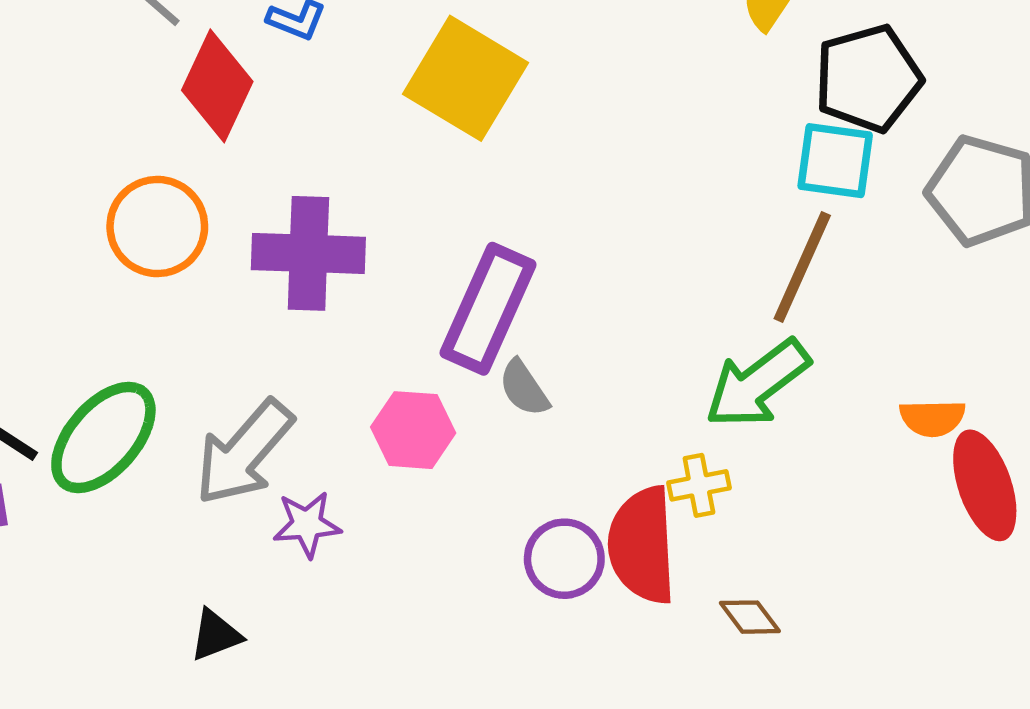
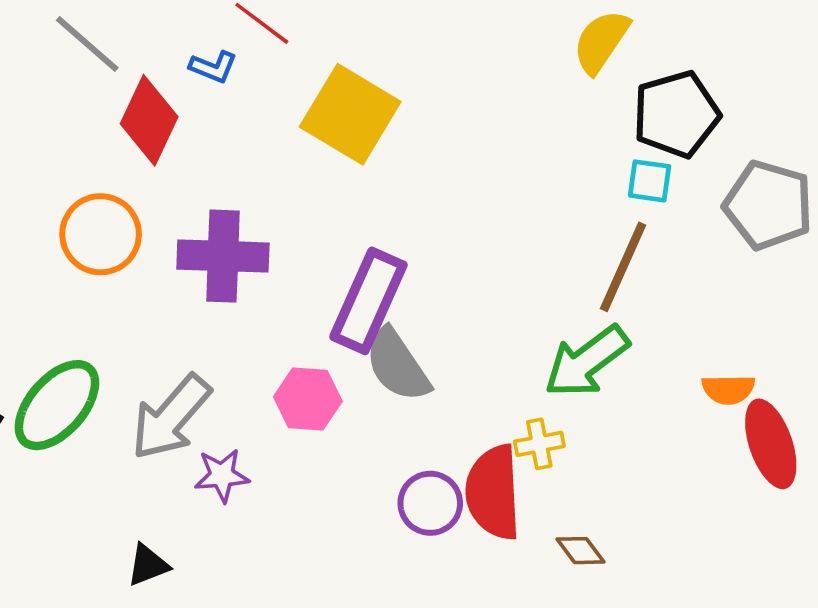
cyan square: (835, 161) -> (650, 181), size x0.7
gray semicircle: (524, 388) -> (397, 365), size x1.6

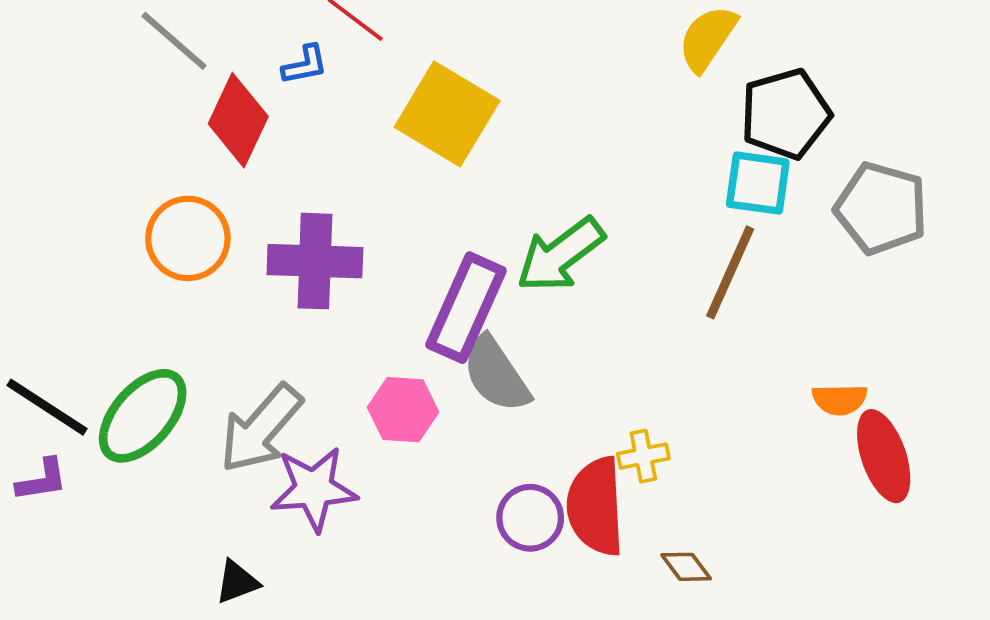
blue L-shape: (213, 67) -> (305, 65), turned -33
cyan square: (650, 181) -> (758, 183), size x1.4
green arrow: (587, 361) -> (560, 255), moved
purple star: (222, 475) -> (314, 489), size x1.5

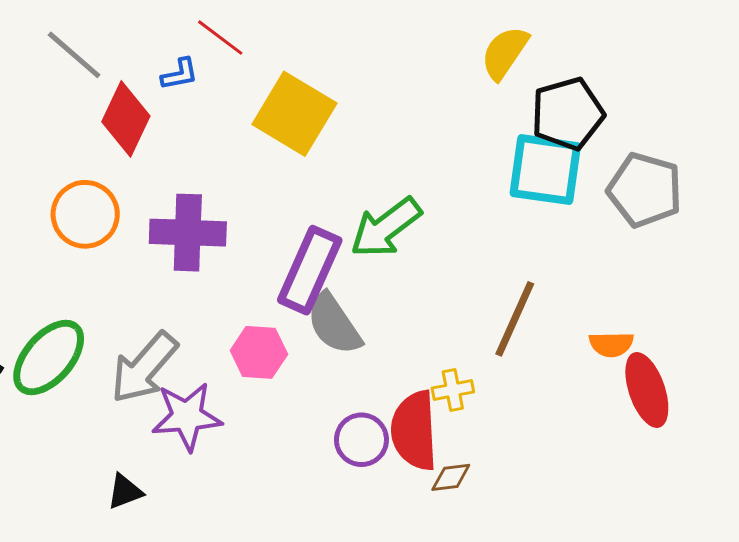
cyan square: (758, 183) -> (545, 170), size x1.4
brown line: (730, 272) -> (515, 319), moved
brown diamond: (686, 567) -> (451, 477), moved, turned -60

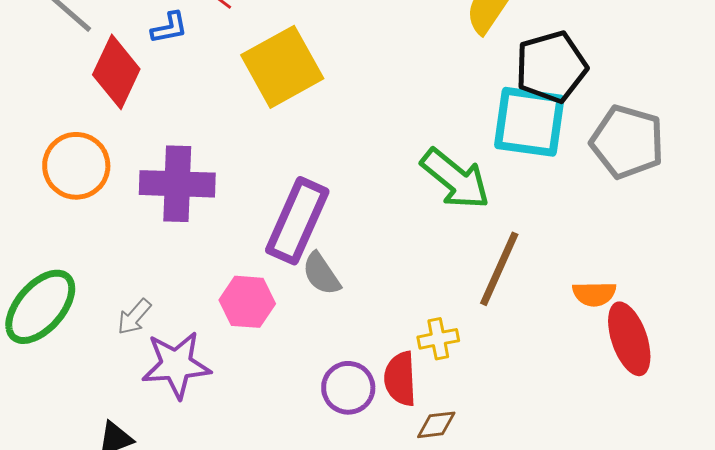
yellow square: (294, 114) -> (282, 67), turned 30
green arrow: (386, 227) -> (455, 179), moved, turned -104
gray semicircle: (334, 324) -> (321, 274), size x0.7
gray arrow: (144, 368) -> (134, 317), size x0.5
red semicircle: (414, 431) -> (400, 379), size x0.7

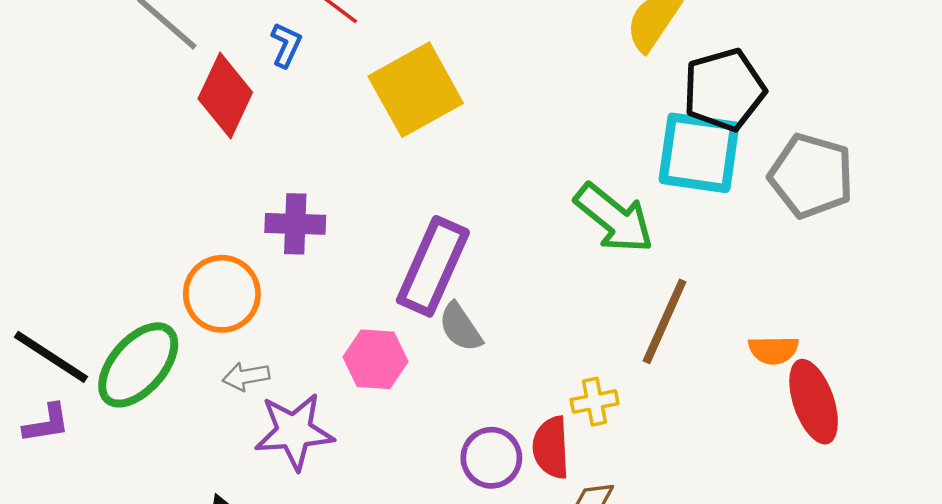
blue L-shape: (169, 28) -> (286, 45), turned -54
orange circle: (76, 166) -> (222, 294), moved
purple cross: (177, 184) -> (295, 224), size x0.7
gray arrow: (134, 317) -> (246, 376), turned 39

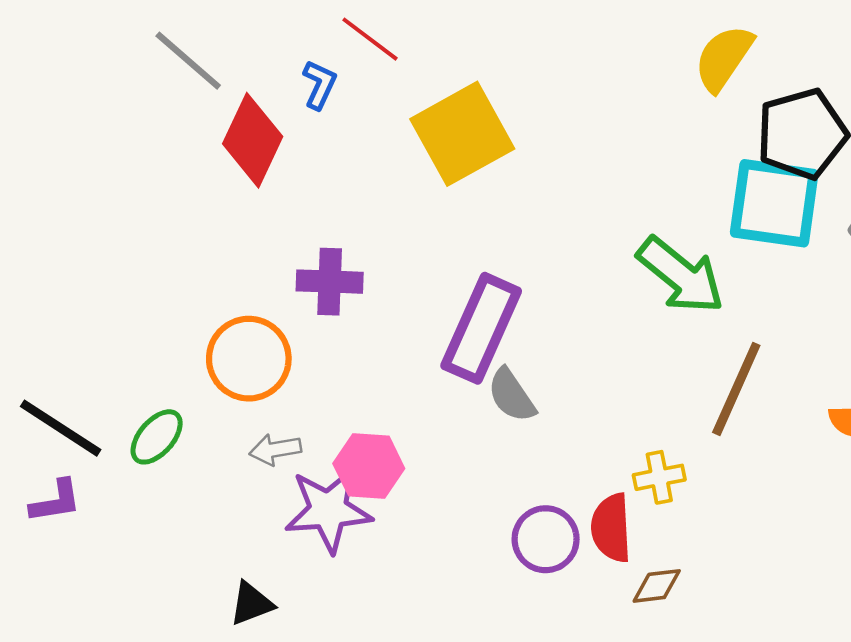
pink hexagon: (376, 359) -> (369, 466), moved
green ellipse: (138, 365) -> (157, 437), size x0.6

